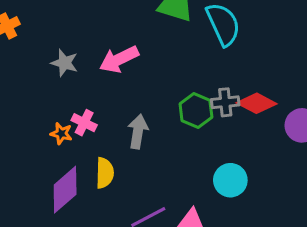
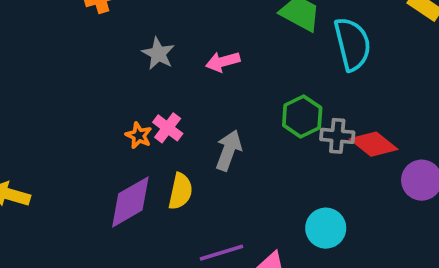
pink arrow: (119, 59) -> (223, 62), size x0.7
green hexagon: (196, 110) -> (302, 116), moved

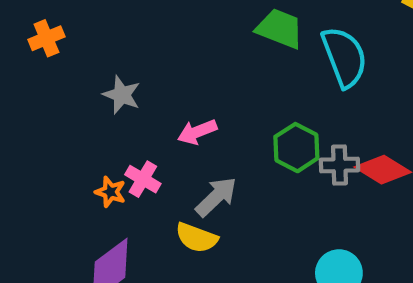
pink arrow: (223, 62) -> (197, 132), moved
gray arrow: (229, 150) -> (216, 197), turned 33
yellow semicircle: (180, 191) -> (197, 238), moved, turned 105

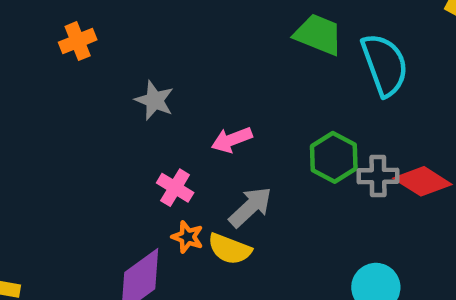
orange star: (110, 192) -> (187, 237), moved

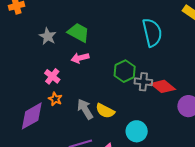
green trapezoid: (318, 34) -> (78, 32), moved
gray arrow: (250, 207) -> (85, 109), moved, turned -85
yellow semicircle: (230, 249) -> (105, 111), moved

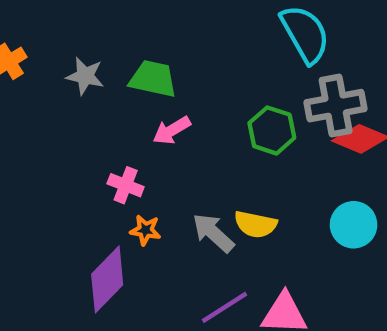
gray star: (48, 36) -> (85, 76), moved
gray cross: (143, 82) -> (336, 106), moved, size x1.5
cyan circle: (137, 131) -> (354, 225), moved

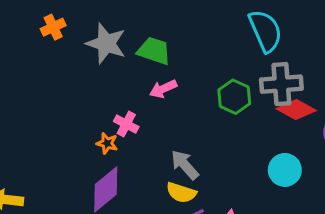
gray star: (85, 76) -> (106, 43), size x1.5
yellow semicircle: (256, 224) -> (181, 193), moved
orange star: (145, 230) -> (107, 143), moved

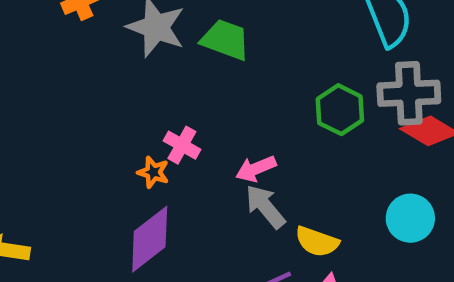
pink arrow: (163, 89) -> (256, 169), moved
yellow semicircle: (181, 193) -> (317, 242), moved

